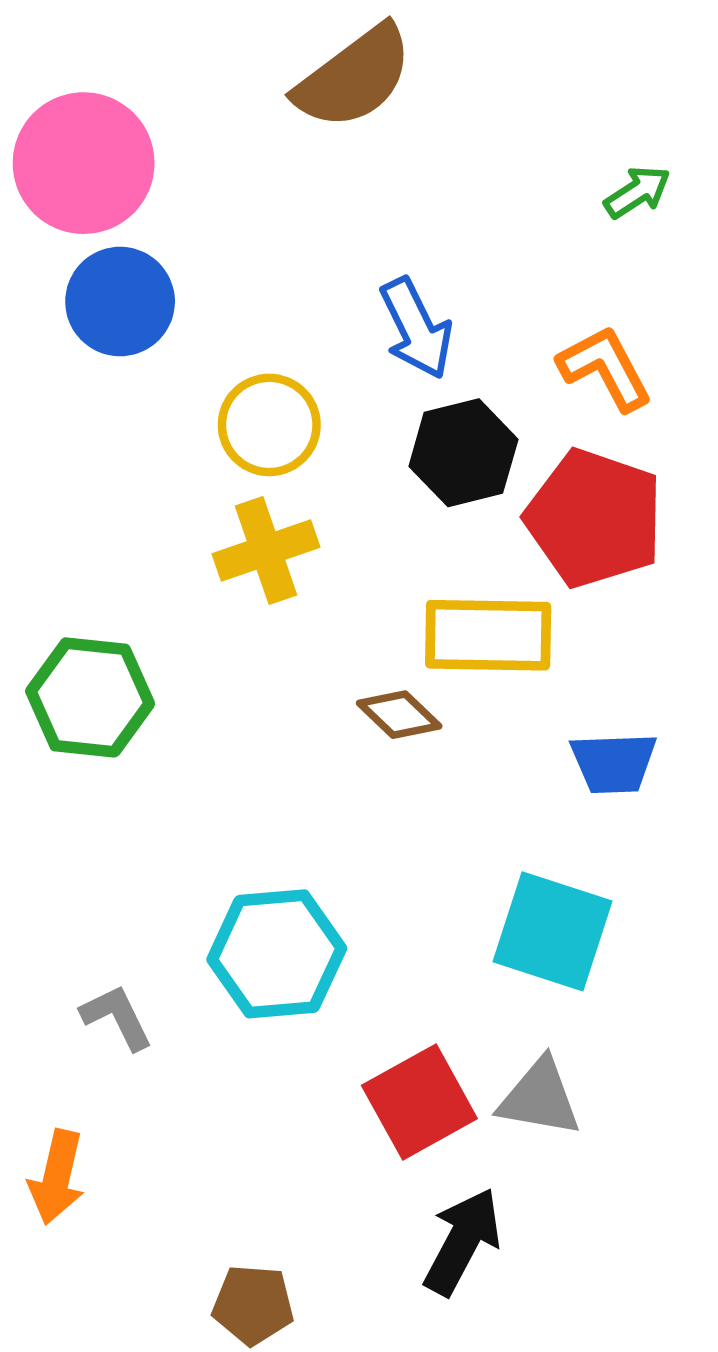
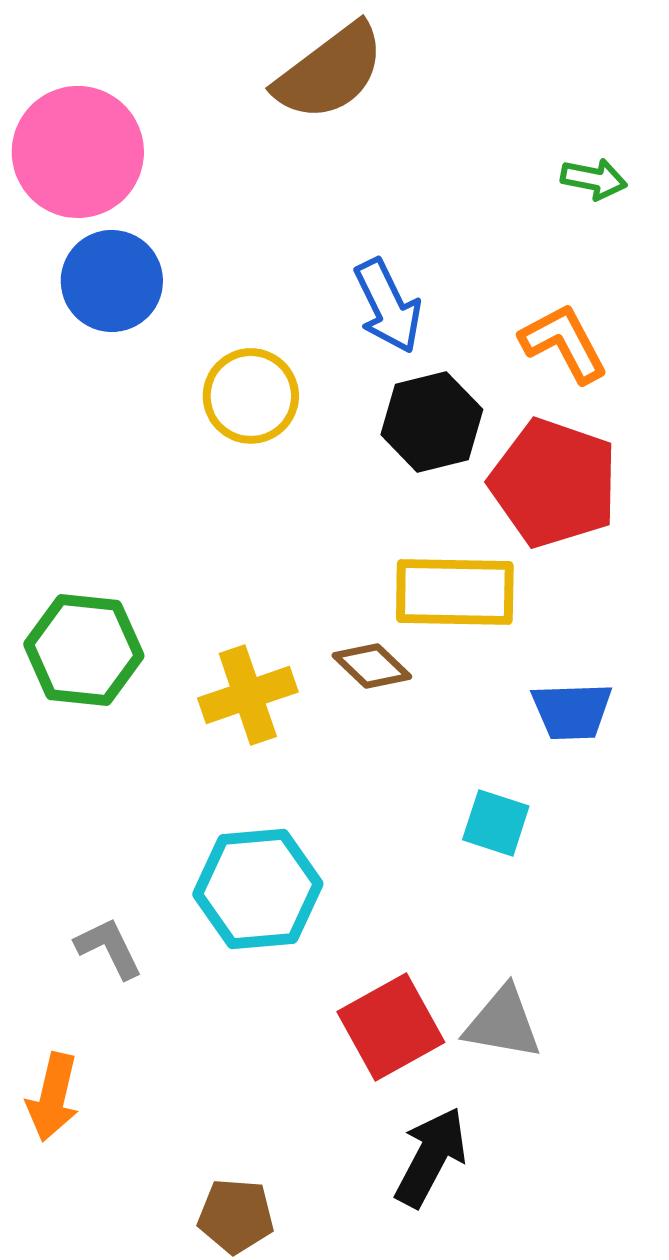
green arrow: (637, 192) -> (594, 179), turned 44
yellow cross: (266, 550) -> (248, 695), moved
cyan square: (552, 931) -> (496, 823), moved, size x0.6

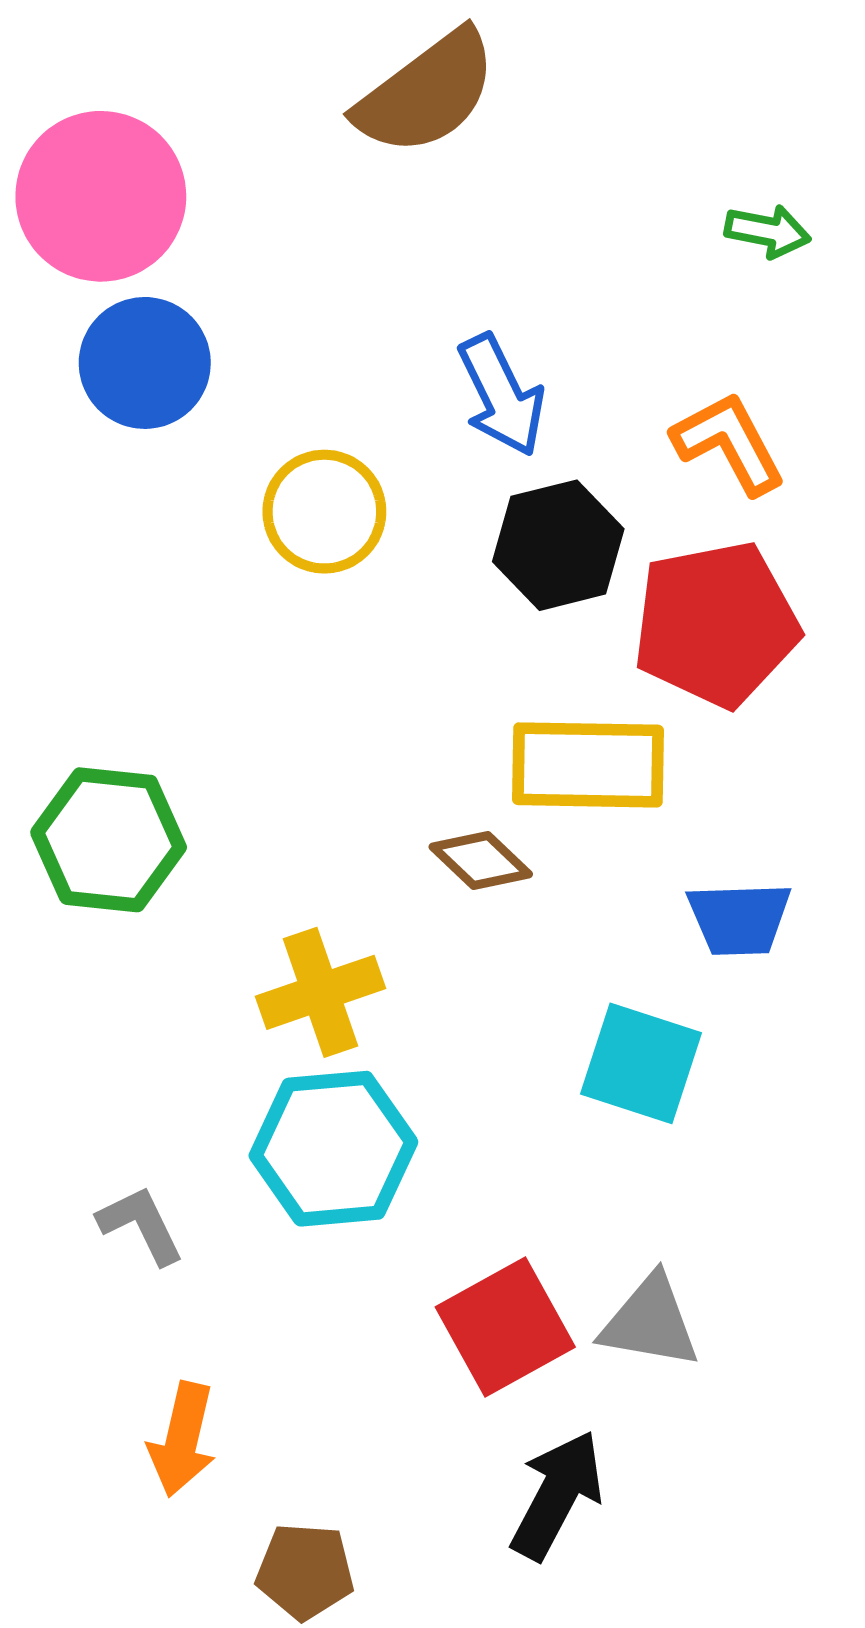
red pentagon: (554, 483) -> (716, 624), turned -30
yellow cross: (248, 695) -> (320, 992), moved
cyan square: (496, 823) -> (641, 1063), size x1.4
orange arrow: (53, 1097) -> (182, 1439), moved

